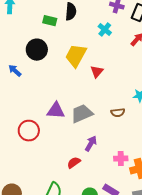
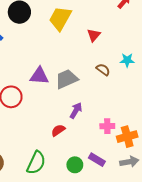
red triangle: (97, 72) -> (94, 35), moved
brown semicircle: (118, 113) -> (103, 70), moved, turned -136

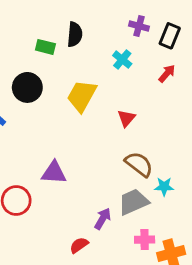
cyan star: (127, 60) -> (164, 187), moved
brown semicircle: (103, 70) -> (139, 164), size x1.5
gray trapezoid: (66, 79) -> (133, 202), moved

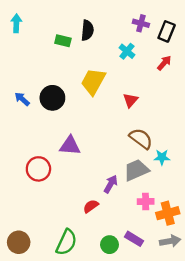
black circle: (27, 87) -> (52, 98), moved

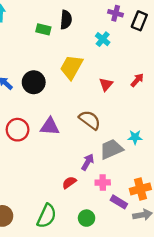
red arrow: (164, 63) -> (137, 80), moved
brown semicircle: (141, 139) -> (90, 120), moved
red circle: (38, 169) -> (18, 130), moved
pink cross: (146, 202) -> (103, 183), moved
purple rectangle: (134, 239) -> (119, 202), moved

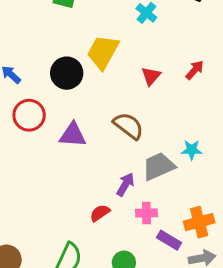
black circle: (34, 82) -> (67, 73), moved
red circle: (18, 130) -> (29, 115), moved

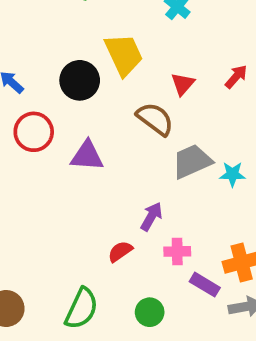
yellow trapezoid: (103, 52) -> (124, 55), turned 126
brown semicircle: (128, 126) -> (155, 119), moved
gray trapezoid: (158, 166) -> (192, 161), moved

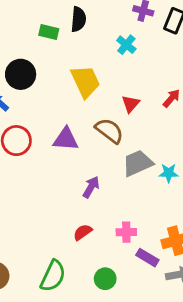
black circle: (80, 80) -> (21, 74), moved
purple triangle: (87, 156) -> (66, 139), moved
purple arrow: (151, 216) -> (91, 187), moved

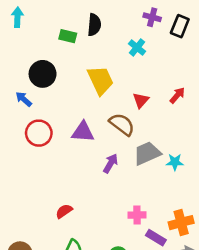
purple arrow: (91, 187) -> (111, 163), moved
red semicircle: (83, 232) -> (64, 211), moved

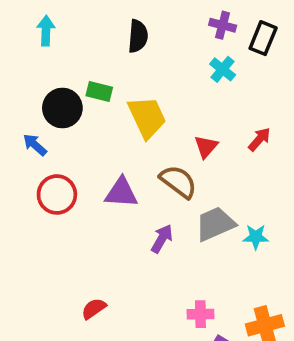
cyan arrow: (17, 17) -> (46, 31), moved
green rectangle: (68, 36) -> (99, 91), moved
cyan cross: (137, 47) -> (223, 69), moved

